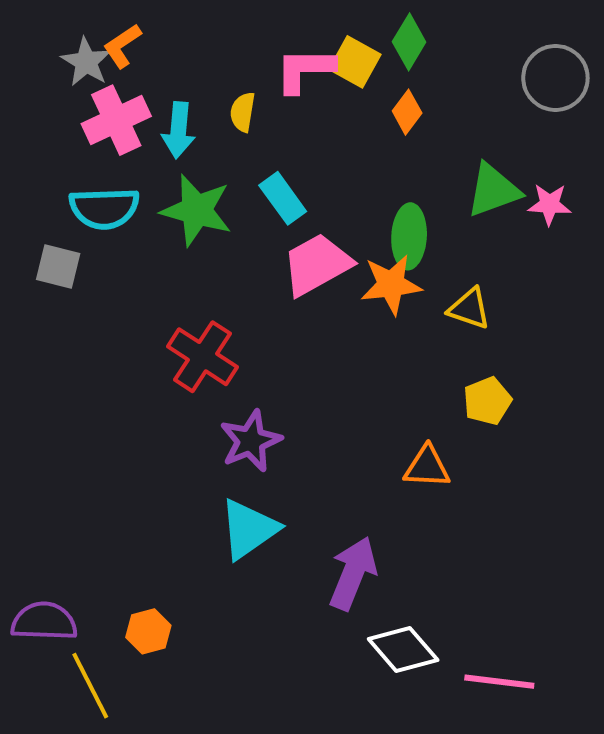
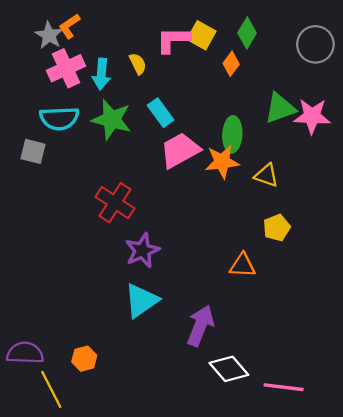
green diamond: (409, 42) -> (247, 33), moved
yellow semicircle: (243, 112) -> (138, 64), turned 145
pink star: (549, 204) -> (312, 116), size x1.5

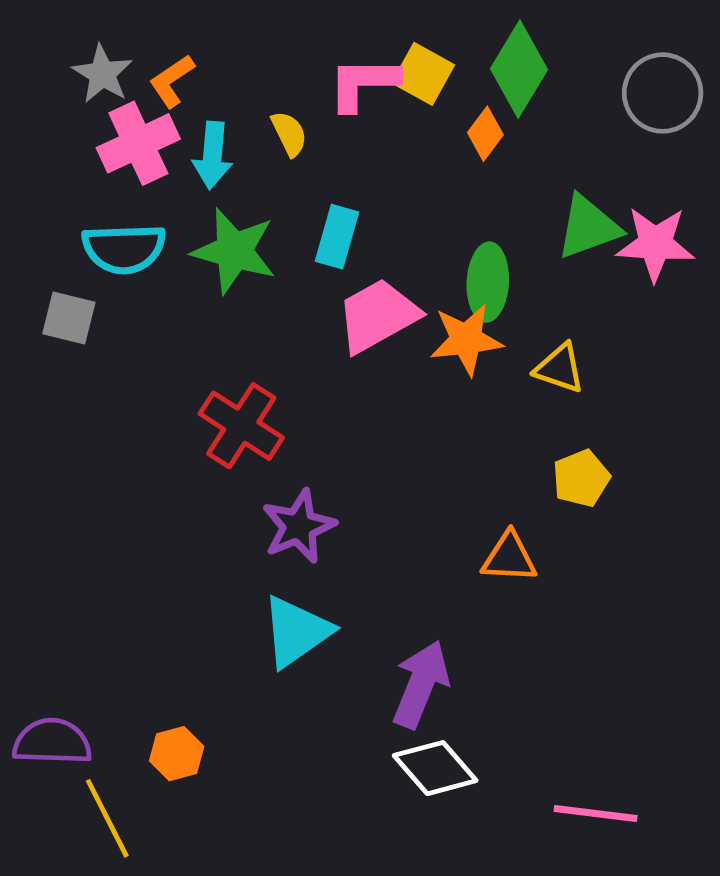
orange L-shape: (69, 26) -> (172, 81), moved
green diamond: (247, 33) -> (519, 69), size x1.4
cyan rectangle: (161, 113) -> (337, 237), turned 52
white diamond: (229, 369) -> (435, 768), moved

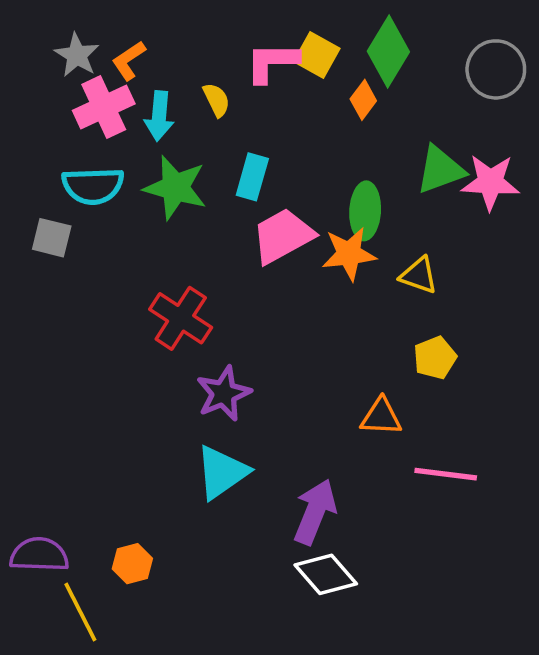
pink line: (596, 813) -> (446, 474), moved

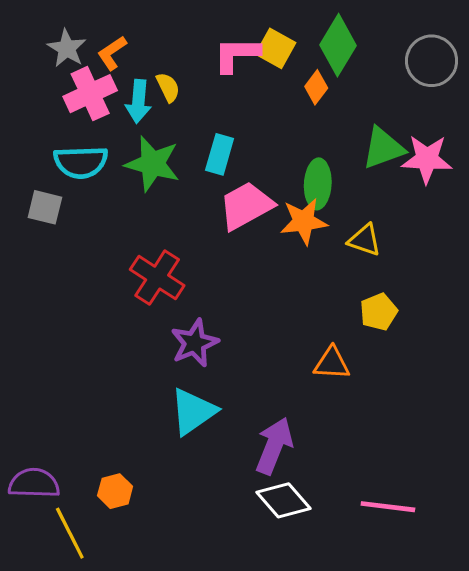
yellow semicircle: (216, 100) -> (168, 87), moved
pink line: (446, 474) -> (388, 507), moved

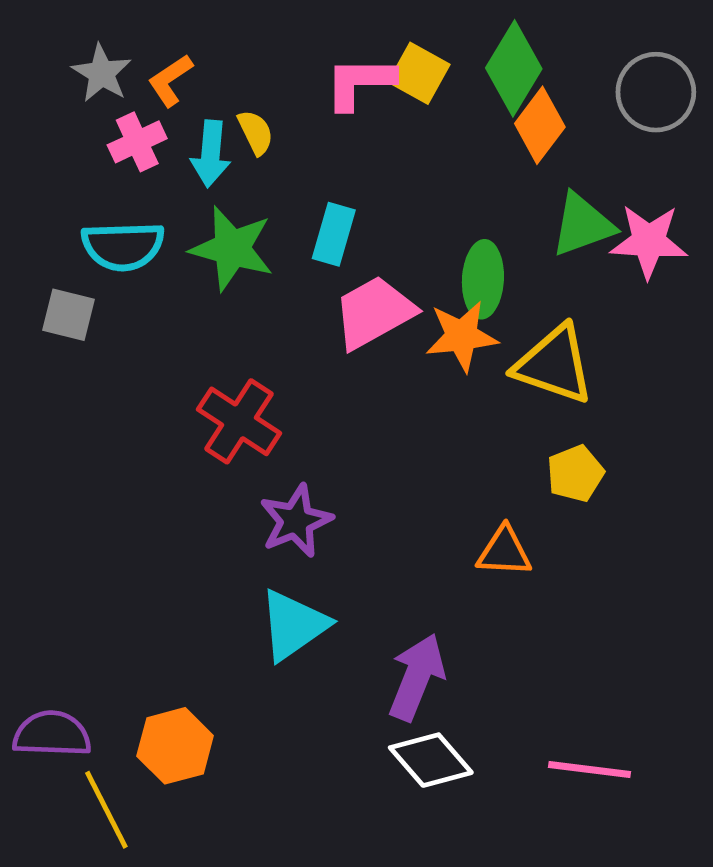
orange diamond: (316, 87) -> (540, 125), moved, size x1.4
pink cross: (90, 94) -> (137, 142), size x0.7
yellow triangle: (365, 240) -> (554, 365), size x1.6
orange hexagon: (115, 491) -> (175, 746), size x1.4

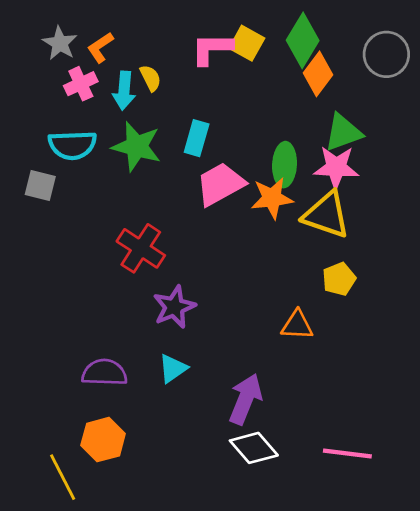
pink star: (649, 241) -> (336, 167), moved
cyan triangle: (293, 625) -> (173, 368), size x0.7
purple semicircle: (52, 734) -> (104, 373), moved

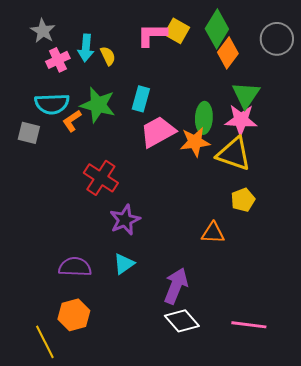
orange L-shape: (100, 47) -> (72, 121), moved
cyan arrow: (124, 91) -> (86, 48), moved
green triangle: (343, 133) -> (246, 95), turned -36

